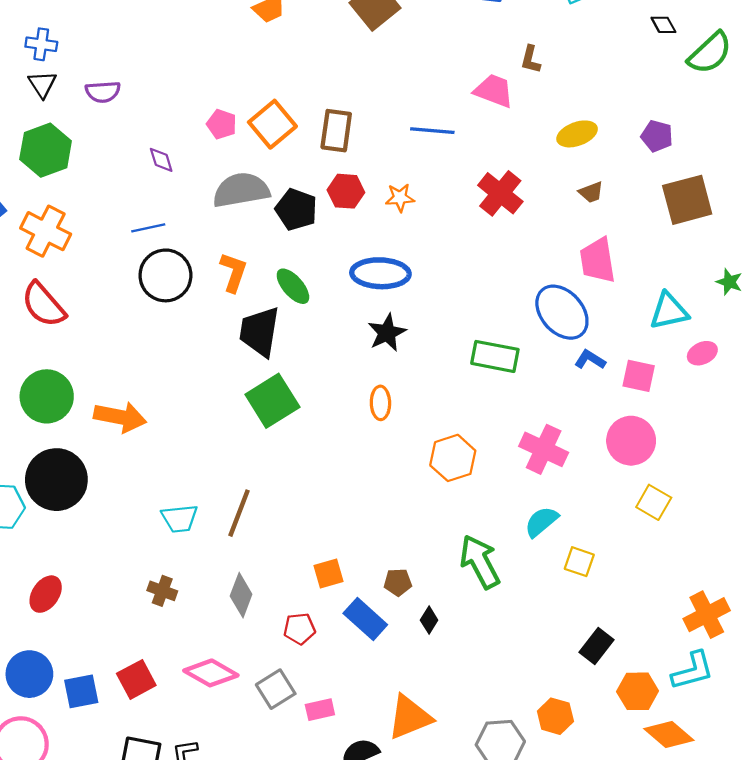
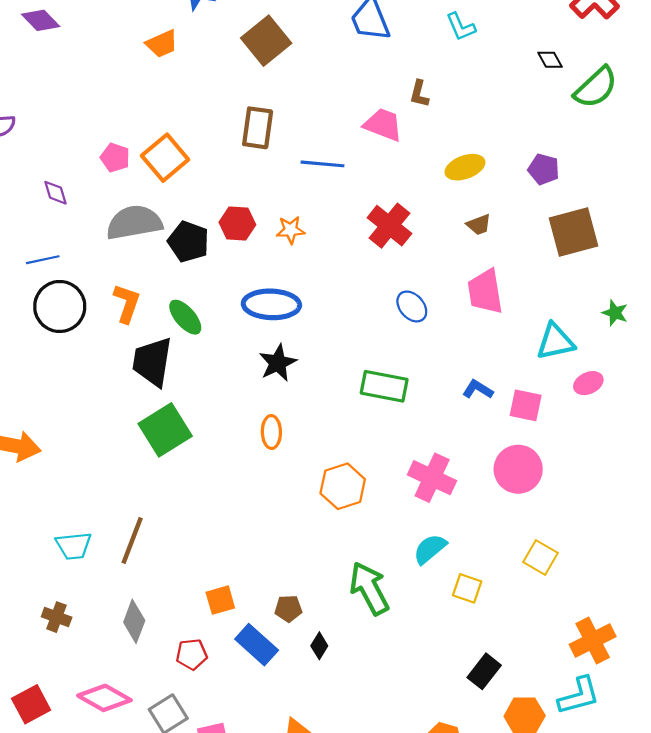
brown rectangle: (336, 131) -> (258, 128), moved
blue ellipse: (562, 312) -> (412, 306), moved, size x0.6
yellow square: (654, 502) -> (540, 558), moved

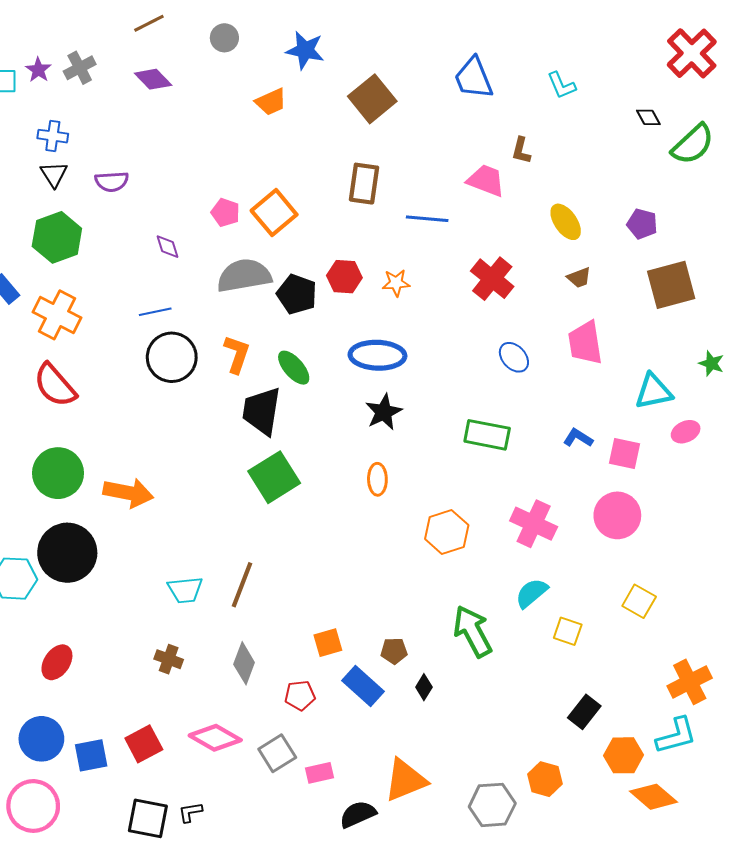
yellow ellipse: (465, 167) -> (566, 222), turned 75

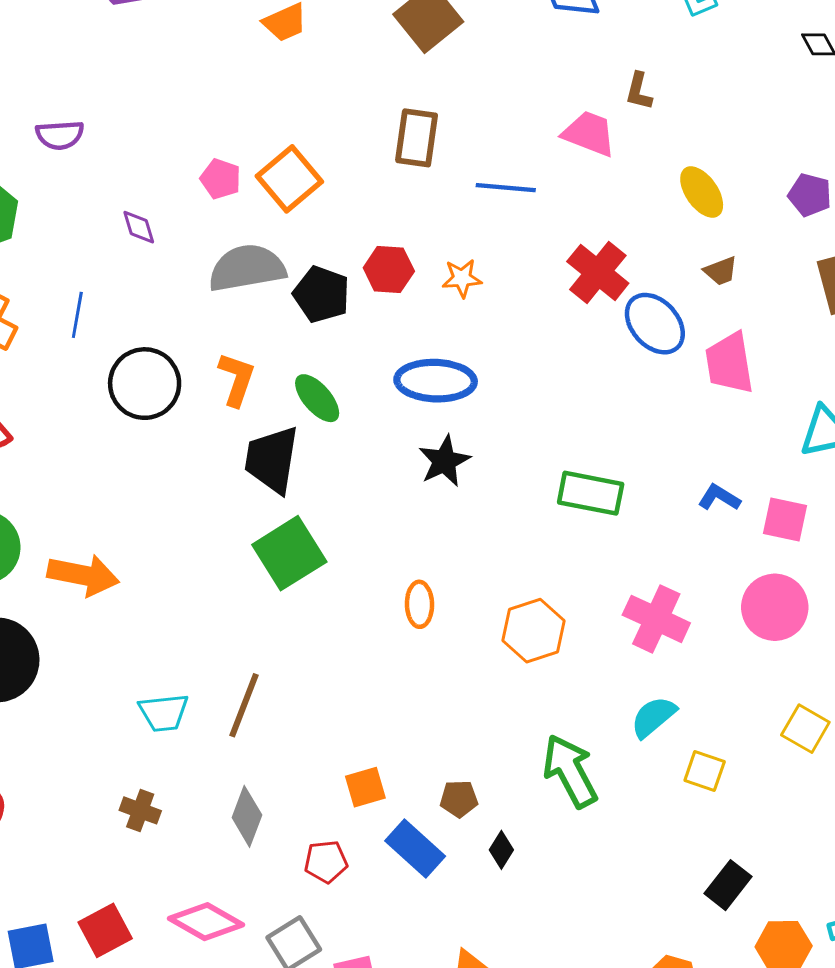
blue line: (155, 312) -> (77, 315), moved, turned -68
blue ellipse: (514, 357) -> (655, 324), moved, size x1.4
orange ellipse: (377, 479) -> (419, 604), moved

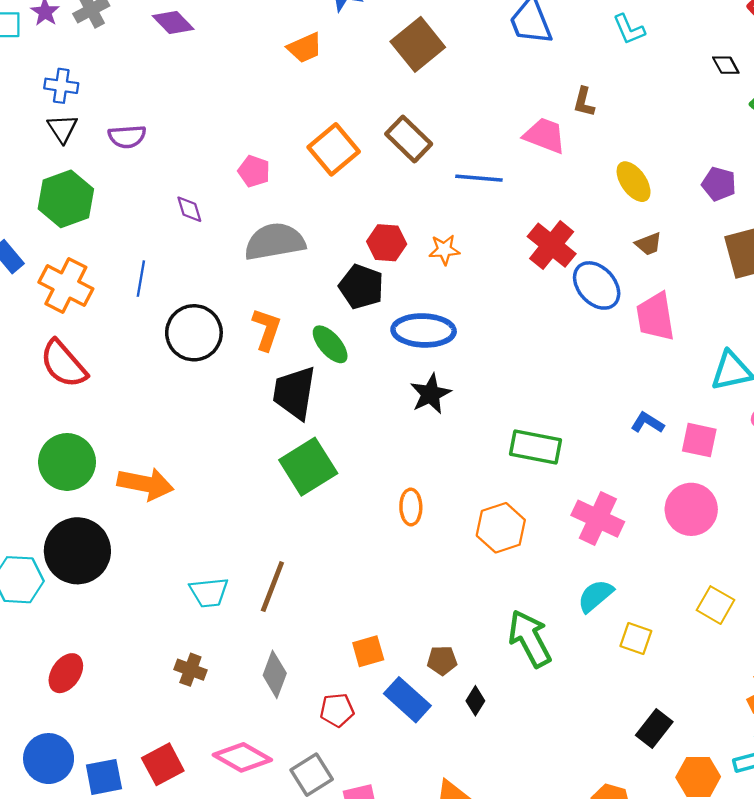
brown rectangle: (417, 138) -> (409, 139), turned -54
orange square: (289, 179) -> (334, 149), moved
black pentagon: (322, 294) -> (361, 287), moved
green rectangle: (591, 493) -> (535, 447), moved

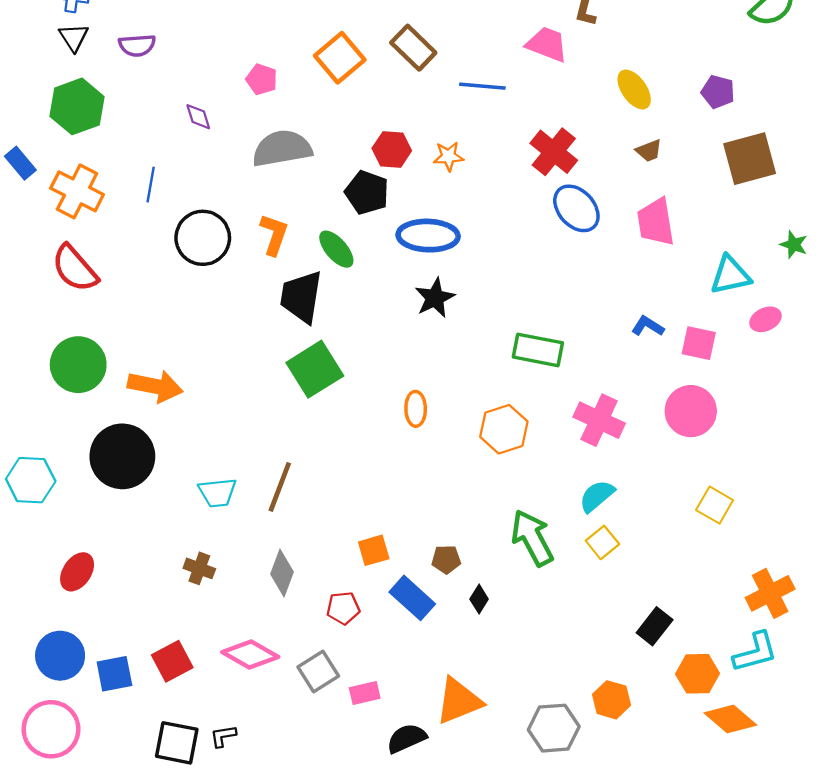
blue ellipse: (597, 285) -> (576, 208), moved
black circle: (77, 551) -> (122, 456), moved
yellow square: (636, 639) -> (602, 542), moved, turned 32

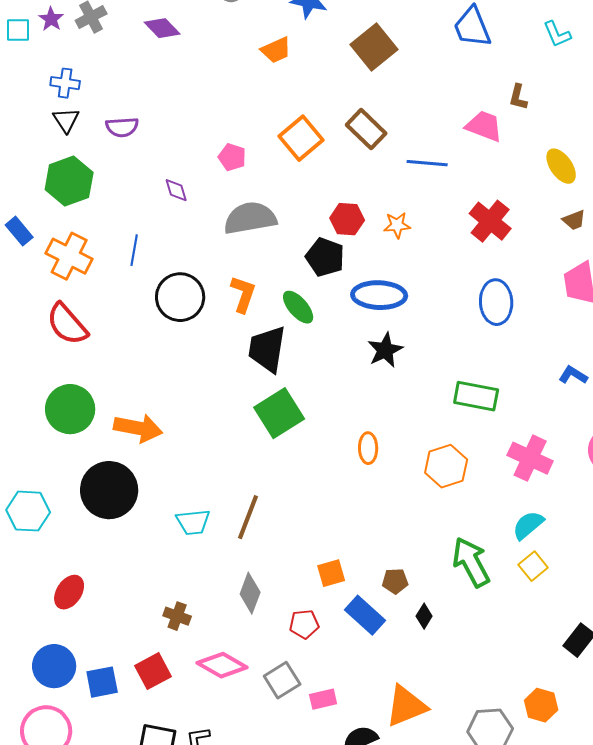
blue ellipse: (576, 208) -> (496, 302), moved, turned 39
brown cross: (199, 568) -> (177, 616), moved

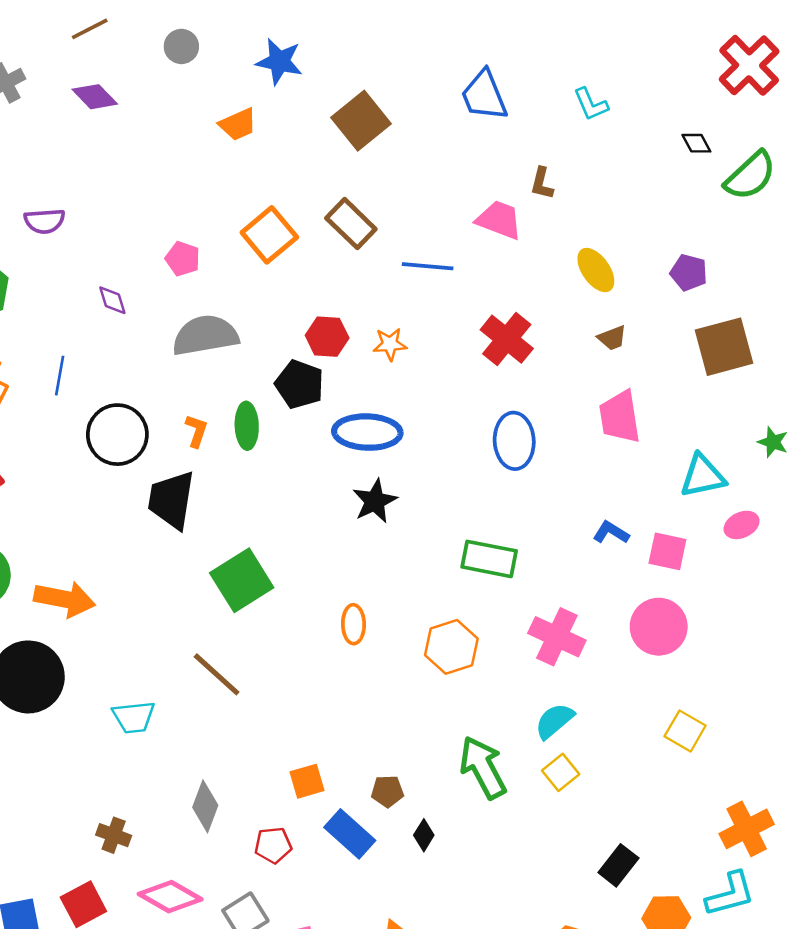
orange L-shape: (243, 294) -> (196, 431), size x0.7
green ellipse: (298, 307) -> (247, 426), moved, turned 39
black trapezoid: (267, 349) -> (171, 500), moved
brown line: (248, 517) -> (217, 674), moved, turned -69

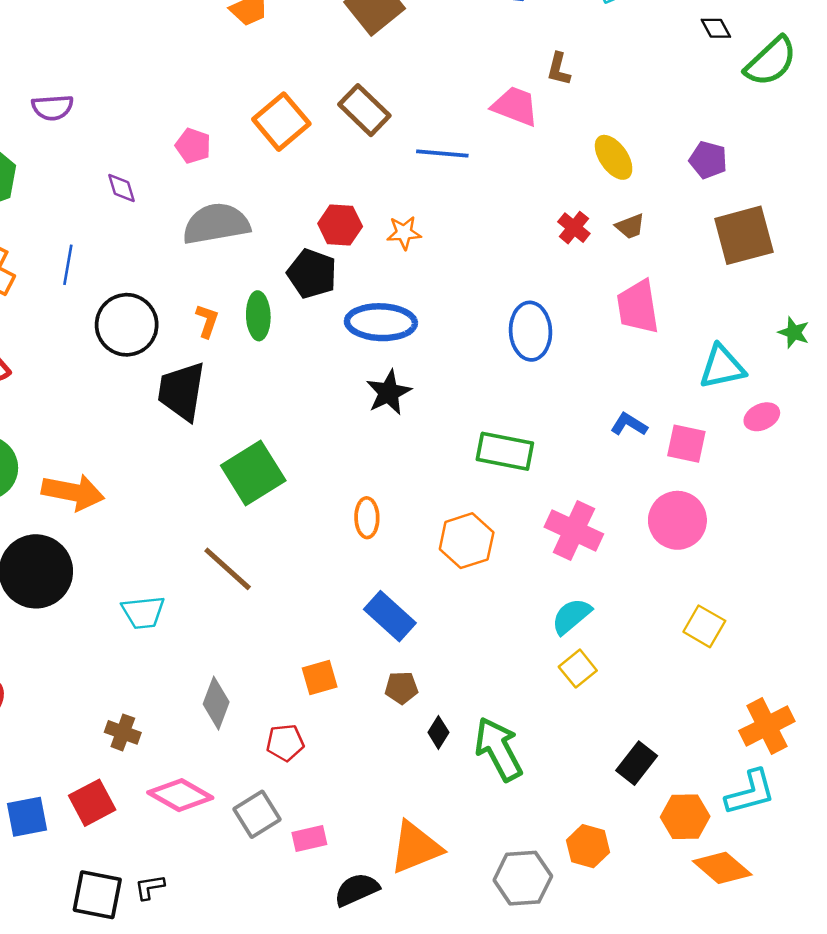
red cross: (507, 339) -> (574, 228), moved, size x0.6
green arrow: (483, 767) -> (499, 749), moved
blue rectangle: (350, 834) -> (390, 616), moved

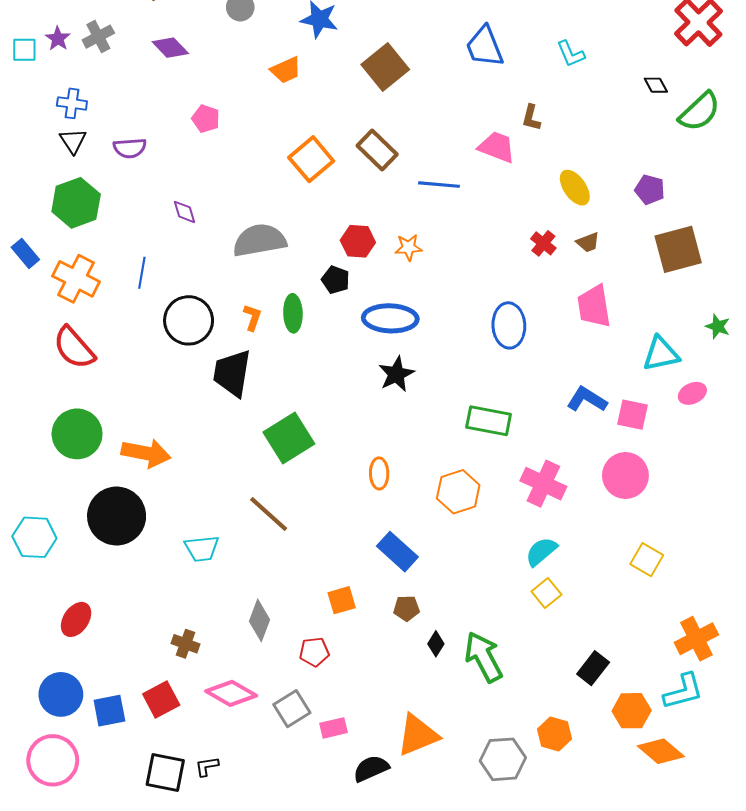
pink pentagon: (193, 146) -> (206, 119), moved
black pentagon: (312, 274) -> (336, 280), size x0.7
blue L-shape: (629, 424) -> (587, 399), size x1.4

